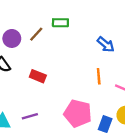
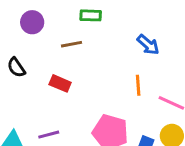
brown line: (36, 34) -> (72, 44), moved, turned 35
purple circle: (12, 38) -> (32, 22), moved

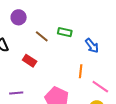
green rectangle: (91, 15) -> (65, 32), moved
brown line: (72, 44) -> (42, 36), turned 40

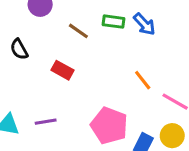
blue arrow: (92, 46) -> (144, 24), moved
orange line: (81, 71) -> (143, 80), turned -40

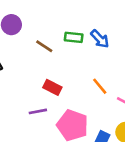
red rectangle: (63, 70) -> (52, 87), moved
purple line: (46, 122) -> (38, 111), moved

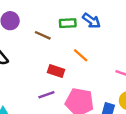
orange line: (100, 86) -> (81, 55), moved

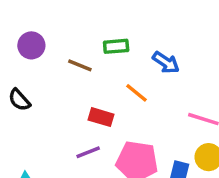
blue arrow: (91, 21) -> (166, 62), moved

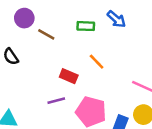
blue arrow: (166, 62) -> (116, 19), moved
brown line: (80, 65) -> (46, 34), moved

